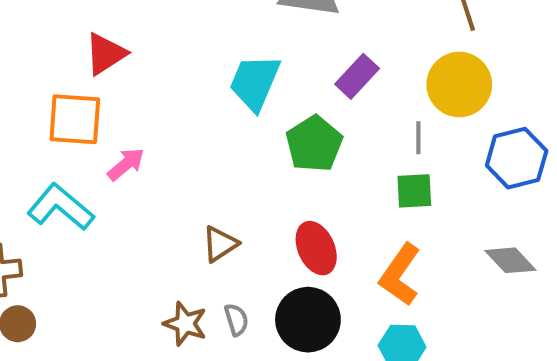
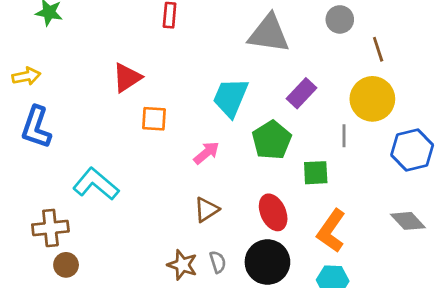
orange square: (75, 119) -> (154, 119), moved, size x0.7
pink arrow: (126, 164) -> (206, 153), moved
green square: (414, 191) -> (316, 173), moved

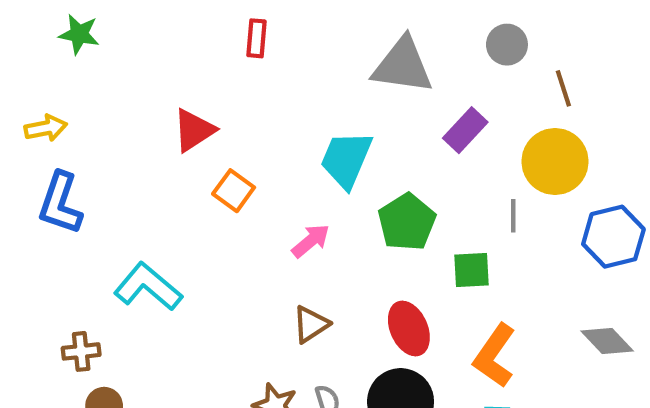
purple rectangle: (301, 93) -> (465, 130), moved
orange square: (154, 119) -> (234, 191), turned 32
brown cross: (50, 228) -> (81, 351), size x0.7

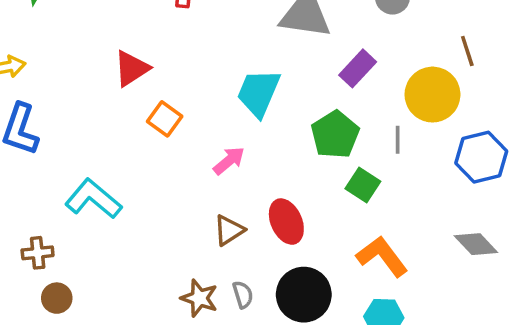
brown line: (563, 88) -> (467, 51), moved
green pentagon: (407, 222) -> (335, 135), moved
green square: (472, 270) -> (363, 185), turned 36
red ellipse: (409, 328) -> (286, 222), moved
orange L-shape: (494, 356) -> (382, 256), turned 108

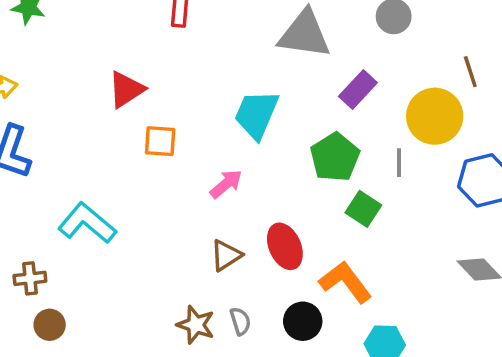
orange square: (165, 119) -> (160, 141), turned -32
orange L-shape: (382, 256) -> (346, 282), moved
black circle: (304, 295) -> (303, 321), size x0.7

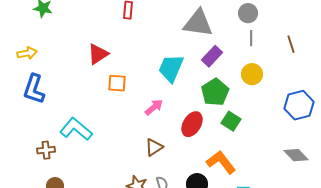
purple rectangle: (358, 89) -> (212, 56), moved
yellow circle: (435, 116) -> (252, 74), moved, size x0.7
gray line: (399, 163) -> (251, 38), moved
red ellipse: (285, 246) -> (192, 124), moved, turned 55
brown cross: (30, 278) -> (46, 150), moved

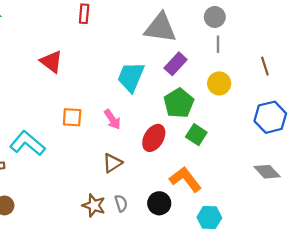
brown line: (291, 44) -> (265, 66), moved
red triangle: (98, 54) -> (51, 62), turned -50
orange square: (117, 83) -> (72, 117), moved
pink arrow: (154, 107) -> (112, 119), turned 96

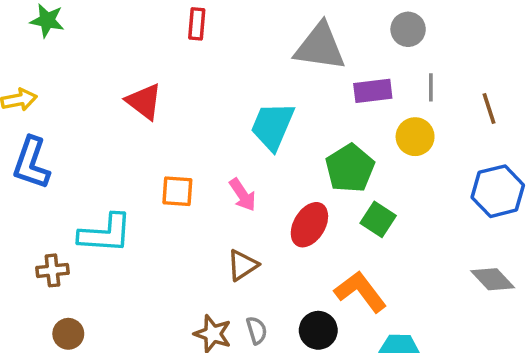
gray line: (218, 44) -> (431, 87), moved
purple rectangle: (176, 64) -> (373, 91), moved, turned 40
cyan L-shape: (27, 143) -> (105, 233), turned 144

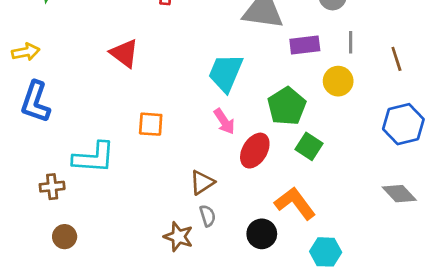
pink arrow: (243, 195) -> (224, 121), moved
gray semicircle: (257, 330) -> (208, 216), moved

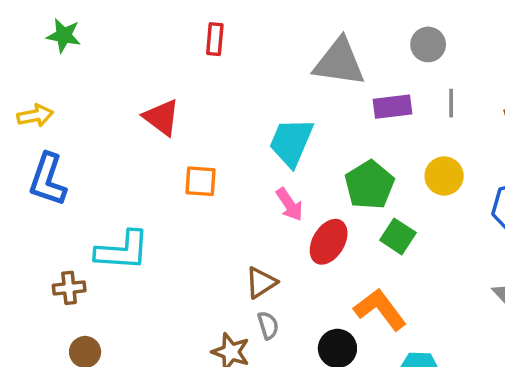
yellow circle: (338, 81) -> (444, 176), moved
orange square: (151, 124) -> (201, 181), moved

